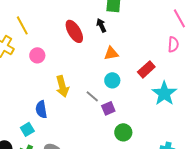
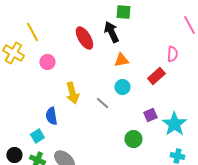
black arrow: (101, 25) -> (111, 32), size x1.5
pink semicircle: (173, 44) -> (172, 54), moved
cyan star: (164, 93) -> (174, 124), moved
purple square: (108, 108) -> (150, 115), moved

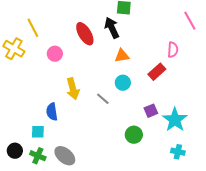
pink circle: (47, 62) -> (55, 54), moved
cyan square: (37, 136) -> (38, 132), turned 32

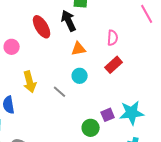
pink semicircle: (173, 50) -> (113, 38), moved
purple square: (151, 111) -> (108, 115), moved
cyan star: (175, 120) -> (132, 113), turned 30

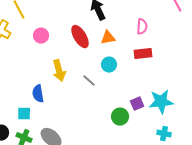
red ellipse: (42, 27) -> (80, 37), moved
red rectangle: (114, 65) -> (143, 54), turned 36

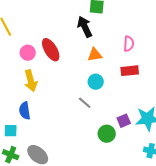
red ellipse: (80, 37) -> (51, 50), moved
yellow arrow: (59, 71) -> (31, 81), moved
gray line: (89, 81) -> (85, 103), moved

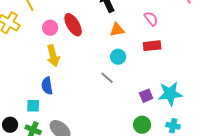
pink semicircle: (129, 44) -> (151, 19), turned -42
green circle: (107, 134) -> (142, 125), moved

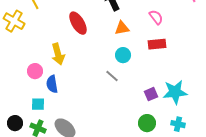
pink circle: (50, 28) -> (35, 71), moved

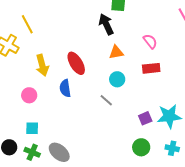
red ellipse: (78, 23) -> (76, 63), moved
yellow arrow: (58, 54) -> (42, 65), moved
blue semicircle: (52, 84) -> (65, 88), moved

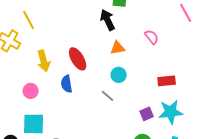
red rectangle: (151, 68) -> (167, 81), moved
cyan square: (32, 128) -> (34, 124), size x1.6

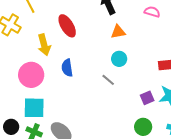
pink semicircle: (152, 37) -> (152, 12), moved, turned -35
red ellipse: (78, 59) -> (67, 26), moved
pink circle: (31, 91) -> (31, 75), size x1.6

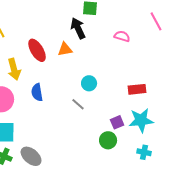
orange triangle: (118, 32) -> (65, 49), moved
green circle: (143, 127) -> (108, 140), moved

